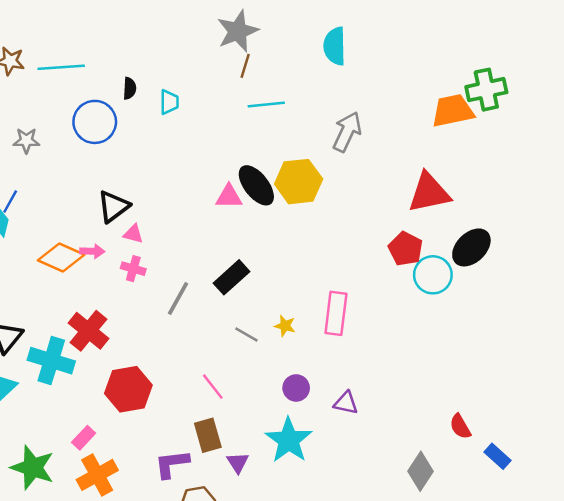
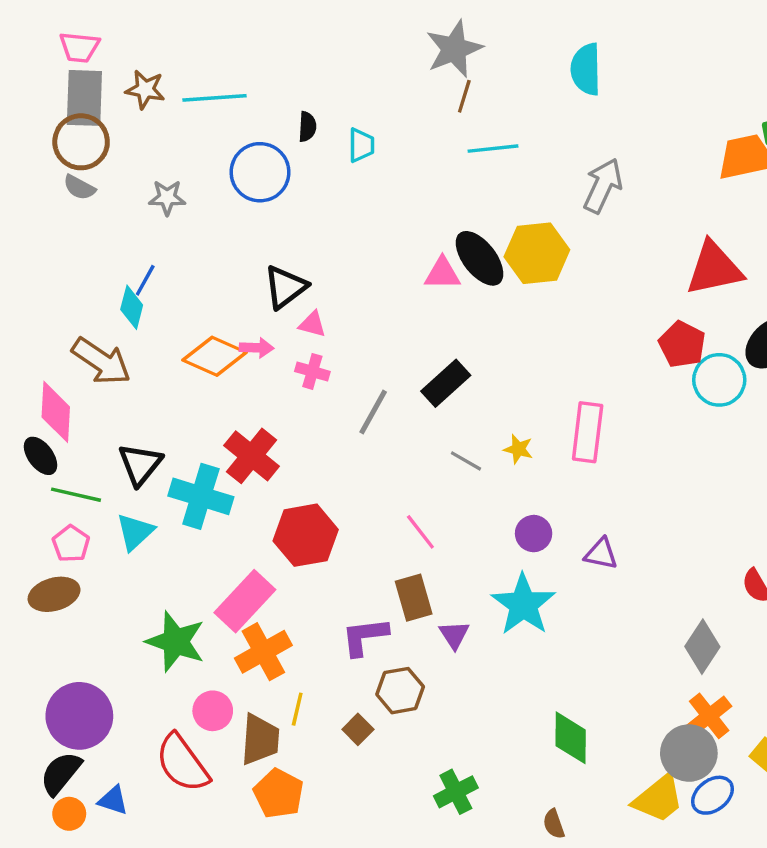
pink rectangle: (84, 438) -> (245, 601), size x1.8

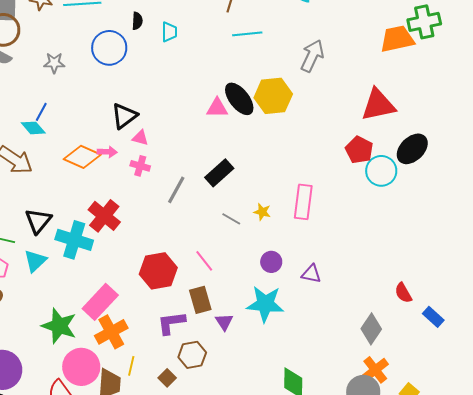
cyan diamond: (132, 307) -> (33, 128), turned -55
red hexagon: (306, 535) -> (158, 271), moved
cyan star: (523, 604) -> (265, 304), turned -30
pink circle: (213, 711) -> (81, 367), size x1.6

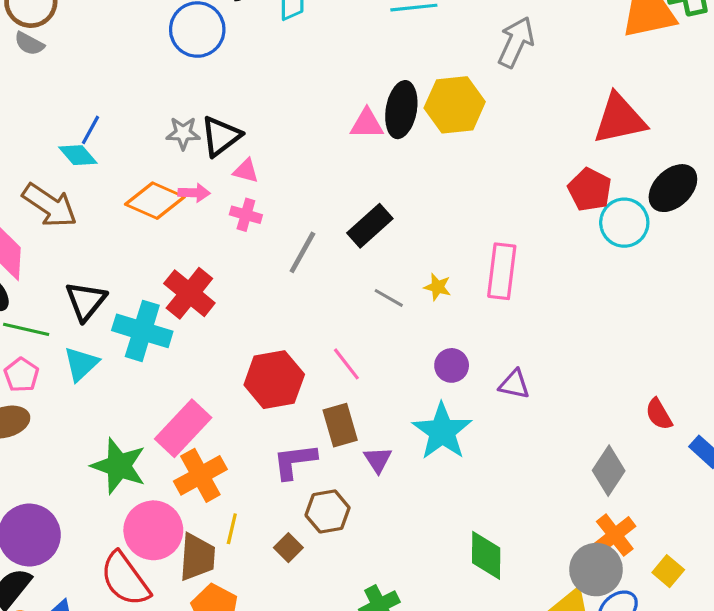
gray star: (54, 63) -> (183, 133), moved
black ellipse: (239, 99) -> (401, 110), turned 48
cyan star: (265, 304) -> (442, 431), turned 30

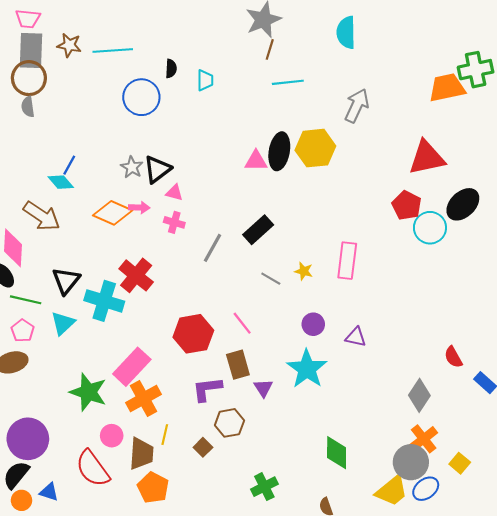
gray semicircle: (29, 44) -> (28, 107), turned 54
gray star: (183, 133) -> (132, 167), turned 30
pink circle: (153, 530) -> (112, 436), size x0.6

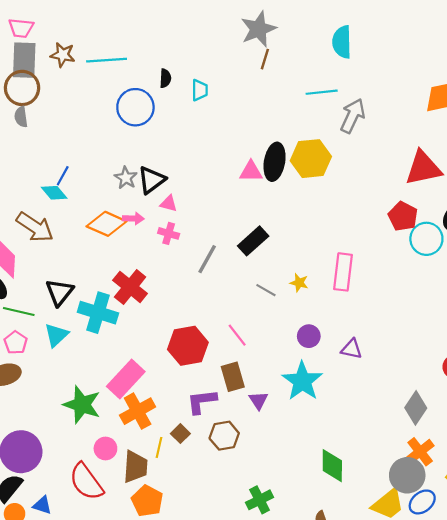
cyan line: (288, 82) -> (322, 92), moved
brown square: (203, 447) -> (180, 434), moved

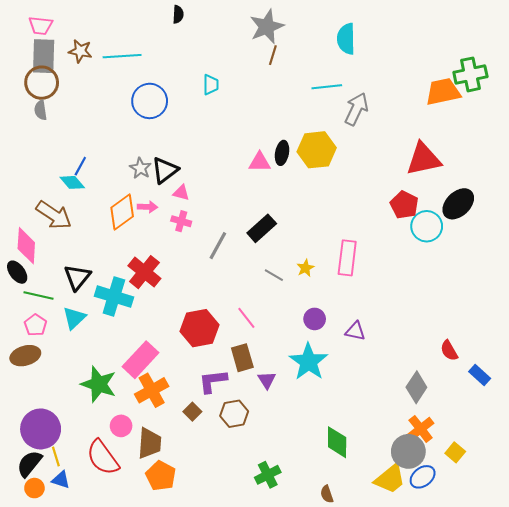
black semicircle: (165, 78) -> (178, 14), moved
black ellipse: (275, 162) -> (282, 153), size x0.7
orange diamond: (107, 224) -> (122, 212), turned -60
yellow star: (299, 283) -> (305, 268), turned 30
yellow line: (159, 447) -> (56, 456), moved, turned -30

